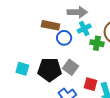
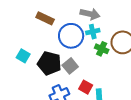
brown rectangle: (51, 25) -> (45, 18), moved
blue circle: (64, 38) -> (71, 36), size x1.6

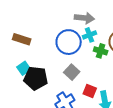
brown rectangle: (45, 18) -> (22, 39), moved
cyan square: (23, 56) -> (24, 68), turned 32
black pentagon: (49, 63) -> (36, 78), moved

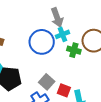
gray arrow: (84, 18) -> (57, 18), turned 66
gray square: (72, 72) -> (47, 82), moved

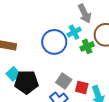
gray arrow: (57, 18) -> (85, 13), moved
green cross: (74, 50) -> (87, 46), turned -32

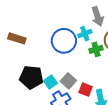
cyan square: (13, 74) -> (50, 82), moved

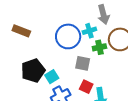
black pentagon: (31, 77) -> (33, 71), turned -30
gray square: (68, 81) -> (83, 63), moved, turned -35

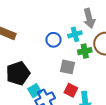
blue circle: (68, 36) -> (54, 40), size x0.6
cyan square: (52, 77) -> (35, 91), moved

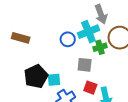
cyan cross: (75, 34) -> (88, 32), size x1.5
cyan square: (35, 91) -> (54, 80), moved, turned 32

